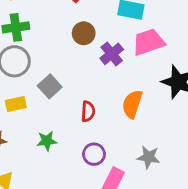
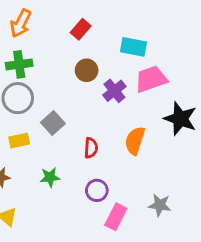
gray star: (149, 157) -> (160, 205), moved

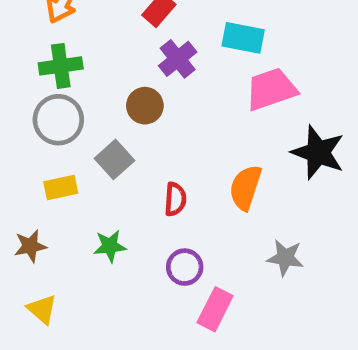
brown circle: (87, 70) -> (145, 106), moved
purple cross: (114, 91) -> (178, 59), moved
gray star: (160, 205) -> (285, 258), moved

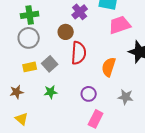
gray square: (114, 159) -> (50, 64), moved
red semicircle: (175, 199) -> (79, 53), moved, size x1.6
purple circle: (185, 267) -> (89, 94), moved

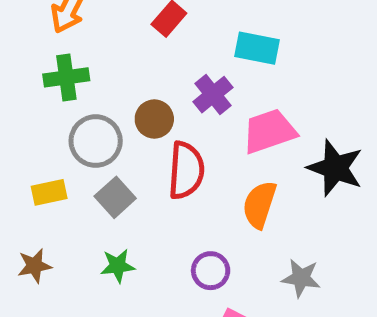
purple cross: (80, 12) -> (213, 95), moved
pink trapezoid: (120, 25) -> (269, 131), moved
gray circle: (29, 38) -> (96, 141), moved
yellow rectangle: (30, 67) -> (49, 192), moved

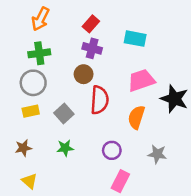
purple cross: (213, 95) -> (92, 48), moved, turned -36
gray circle: (96, 141) -> (33, 83), moved

